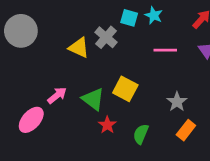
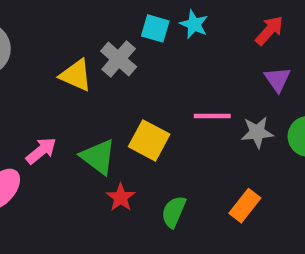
pink line: (165, 50) -> (212, 116), moved
gray star: (177, 102) -> (257, 132), moved, turned 30

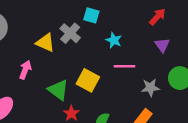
cyan star: (194, 24) -> (114, 40), moved
gray star: (257, 132) -> (150, 87), moved
pink arrow: (41, 151) -> (25, 70), moved, turned -30

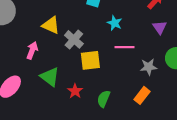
gray cross: (70, 33) -> (74, 39), moved
yellow square: (88, 80) -> (90, 60), turned -35
green triangle: (58, 90) -> (50, 77), moved

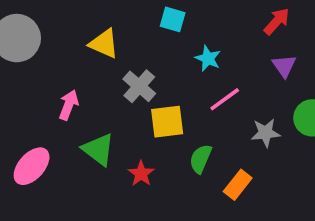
yellow triangle: (51, 25) -> (104, 44), moved
pink line: (124, 47) -> (225, 99), turned -36
orange rectangle: (142, 95) -> (238, 185), moved
green semicircle: (104, 99) -> (201, 159), moved

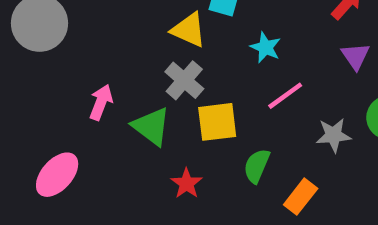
yellow triangle: (104, 44) -> (189, 30), moved
green triangle: (98, 149) -> (151, 126), moved

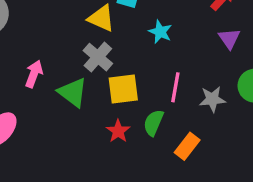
pink line: (285, 96) -> (175, 87), moved, turned -44
red star: (186, 183) -> (118, 131), moved

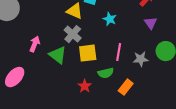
green semicircle: (153, 123) -> (106, 73), turned -126
red star: (118, 131) -> (85, 86), moved

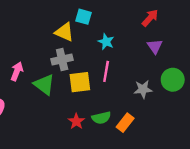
gray cross: (73, 34) -> (62, 59), turned 36
pink line: (119, 52) -> (106, 71), moved
green semicircle: (106, 73) -> (101, 118), moved

